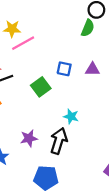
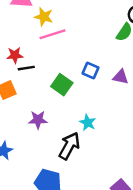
green square: (41, 87) -> (62, 85), turned -30
purple star: (29, 138) -> (38, 120), moved

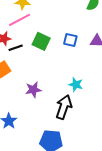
pink line: (52, 34) -> (20, 20), moved
green square: (62, 85) -> (41, 41), moved

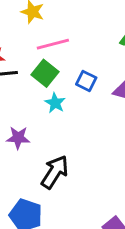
pink line: (20, 20) -> (53, 44), moved
cyan star: (76, 85) -> (55, 103), moved

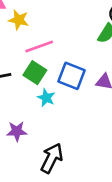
blue square: (86, 81) -> (71, 76), size x1.5

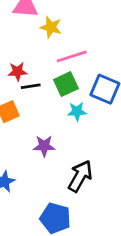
green square: (35, 73) -> (66, 84), turned 30
cyan star: (46, 98) -> (77, 111), turned -30

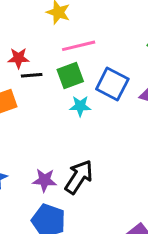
purple star: (44, 146) -> (44, 180), moved

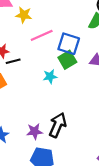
green square: (70, 76) -> (67, 60), moved
blue square: (112, 84) -> (69, 44), moved

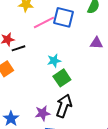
blue square: (69, 44) -> (63, 17), moved
green square: (67, 60) -> (62, 78), moved

